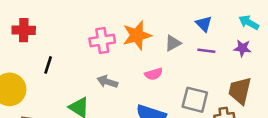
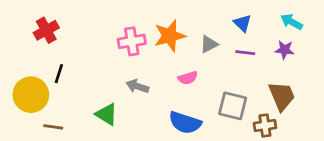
red cross: (24, 30) -> (46, 30), turned -30
black line: (48, 65) -> (59, 74), moved
brown trapezoid: (240, 91) -> (282, 96), turned 144

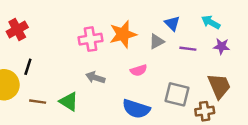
cyan arrow: (292, 22) -> (211, 22), moved
blue triangle: (242, 23) -> (172, 23), moved
brown line: (53, 127) -> (38, 102), moved

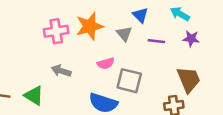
gray triangle: (157, 41) -> (124, 34), turned -42
gray square: (177, 94) -> (129, 81), moved

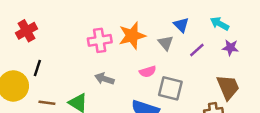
purple line: (156, 41) -> (197, 50), turned -49

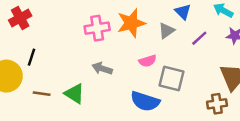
gray triangle: (166, 43) -> (166, 31), turned 35

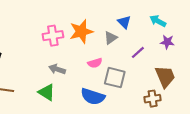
purple line: (199, 38) -> (138, 52), moved
green triangle: (74, 94) -> (47, 92), moved

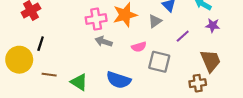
gray arrow: (57, 69) -> (104, 41), moved
green triangle: (47, 92) -> (79, 82), moved
blue semicircle: (93, 96) -> (119, 80), moved

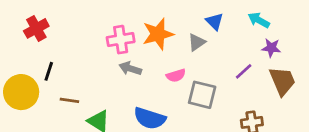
purple line: (183, 36) -> (244, 71), moved
brown trapezoid: (211, 61) -> (282, 81), moved
brown line: (49, 75) -> (69, 100), moved

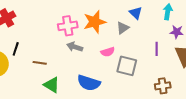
cyan arrow: (259, 20) -> (168, 12), turned 70
purple line: (244, 71) -> (157, 49), turned -48
brown line: (69, 100) -> (40, 63), moved

